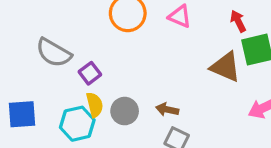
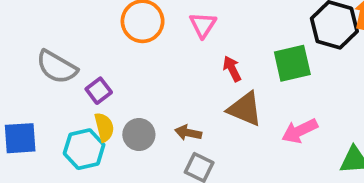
pink triangle: (180, 16) -> (203, 25), turned 40
red arrow: (238, 21) -> (232, 69), moved
brown triangle: (226, 67) -> (245, 109), moved

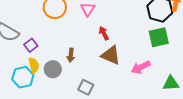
green square: (292, 63) -> (159, 37), moved
brown arrow: (188, 133) -> (71, 55), moved, turned -96

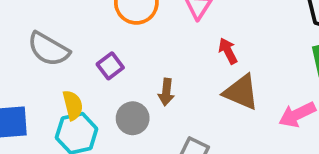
purple square: (31, 45) -> (110, 66), moved
yellow semicircle: (34, 65) -> (73, 105), moved

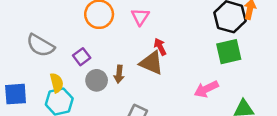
brown triangle: (241, 92) -> (151, 63), moved
gray circle: (133, 118) -> (97, 80), moved

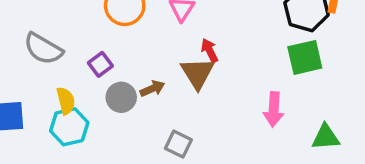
brown triangle: (151, 63) -> (197, 73), turned 35
brown arrow: (119, 74) -> (152, 89), turned -119
pink arrow: (206, 89) -> (274, 109), turned -60

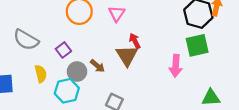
brown arrow: (152, 89) -> (97, 66), turned 63
pink arrow: (274, 109) -> (176, 66), moved
cyan hexagon: (69, 127) -> (67, 91), moved

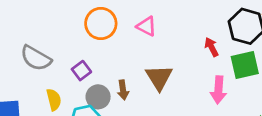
pink triangle: (117, 14) -> (146, 26), turned -36
red arrow: (135, 41) -> (212, 47), moved
brown arrow: (97, 66) -> (123, 90), turned 42

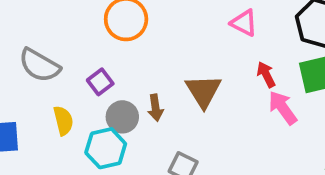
pink triangle: (146, 26) -> (244, 23), moved
red arrow: (212, 47) -> (266, 75), moved
pink arrow: (218, 90) -> (283, 108), turned 140

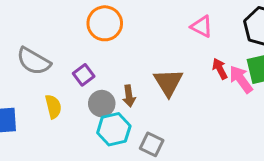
pink arrow: (283, 108) -> (241, 79), moved
cyan hexagon: (106, 148) -> (114, 129), moved

